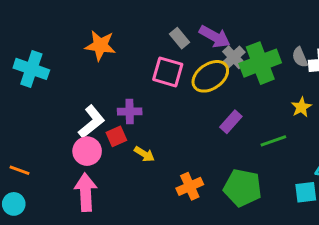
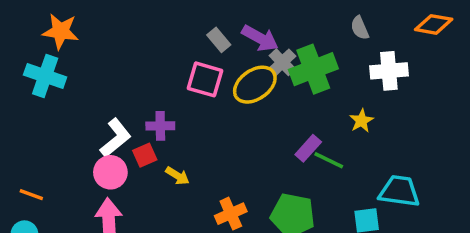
orange star: (100, 45) -> (61, 31), moved
gray semicircle: (300, 57) -> (360, 28), moved
purple rectangle: (231, 122) -> (308, 148), moved
green line: (273, 141) -> (329, 160), turned 45

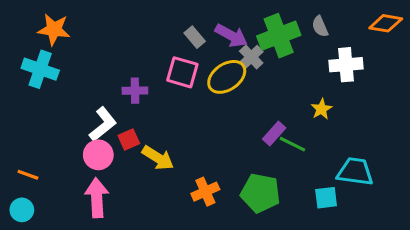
green cross: (313, 69) -> (279, 36), moved
purple cross: (160, 126) -> (135, 91), moved
yellow arrow: (177, 176) -> (158, 158), size x1.5

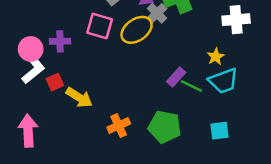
pink circle: (98, 155) -> (31, 49), moved
cyan trapezoid: (355, 172) -> (223, 81), moved, turned 152

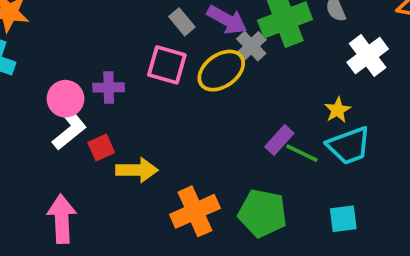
white cross: (236, 20) -> (368, 56), turned -32
yellow arrow: (79, 97) -> (137, 170), turned -32
orange cross: (119, 126) -> (195, 211), size x1.4

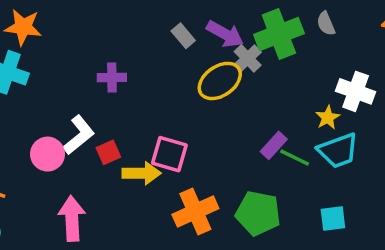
white cross: (368, 56) -> (356, 91), moved, turned -33
pink square: (167, 65) -> (169, 154), moved
purple cross: (109, 87) -> (112, 78), moved
pink circle: (66, 99) -> (48, 154), moved

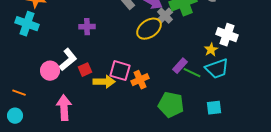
orange cross: (195, 212) -> (140, 80), moved, size x0.7

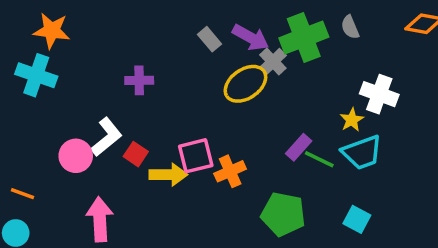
red square: (85, 70) -> (136, 154), turned -32
pink square: (120, 71) -> (196, 156), turned -30
cyan square: (214, 108) -> (357, 219), turned 35

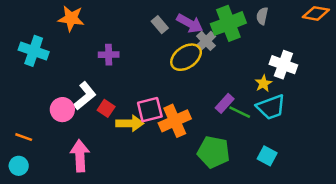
gray semicircle: (350, 27) -> (262, 16), turned 35
orange star: (52, 31) -> (71, 18), moved
orange cross: (230, 171) -> (175, 121), size x1.4

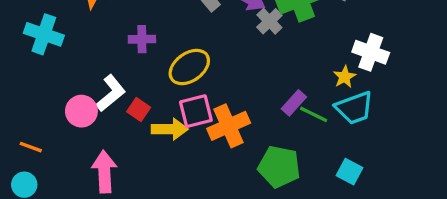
yellow ellipse: (186, 57) -> (189, 67), moved

